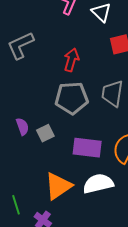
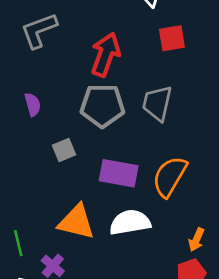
red arrow: (71, 60) -> (106, 54), size x1.4
purple semicircle: (22, 127) -> (33, 104), moved
orange triangle: (58, 186) -> (76, 222), turned 44

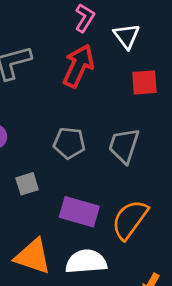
red arrow: (106, 54) -> (78, 66), moved
gray pentagon: (102, 106) -> (69, 143), size x0.7

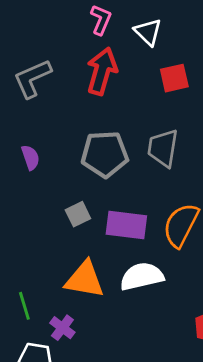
gray pentagon: (69, 143) -> (105, 154), size x1.4
gray square: (27, 184) -> (78, 214), moved

